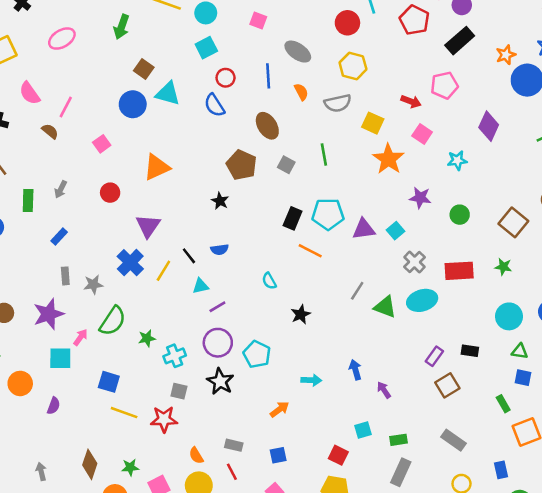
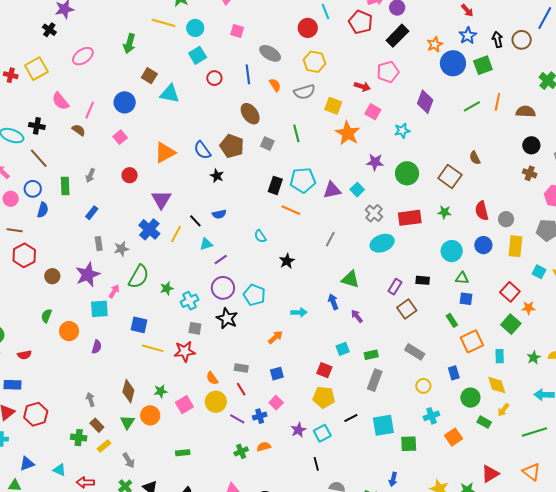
blue circle: (133, 104) -> (125, 102), moved
blue semicircle: (214, 105) -> (202, 150), moved
green circle: (460, 215) -> (407, 173), size x1.5
green triangle: (385, 307) -> (350, 279), moved

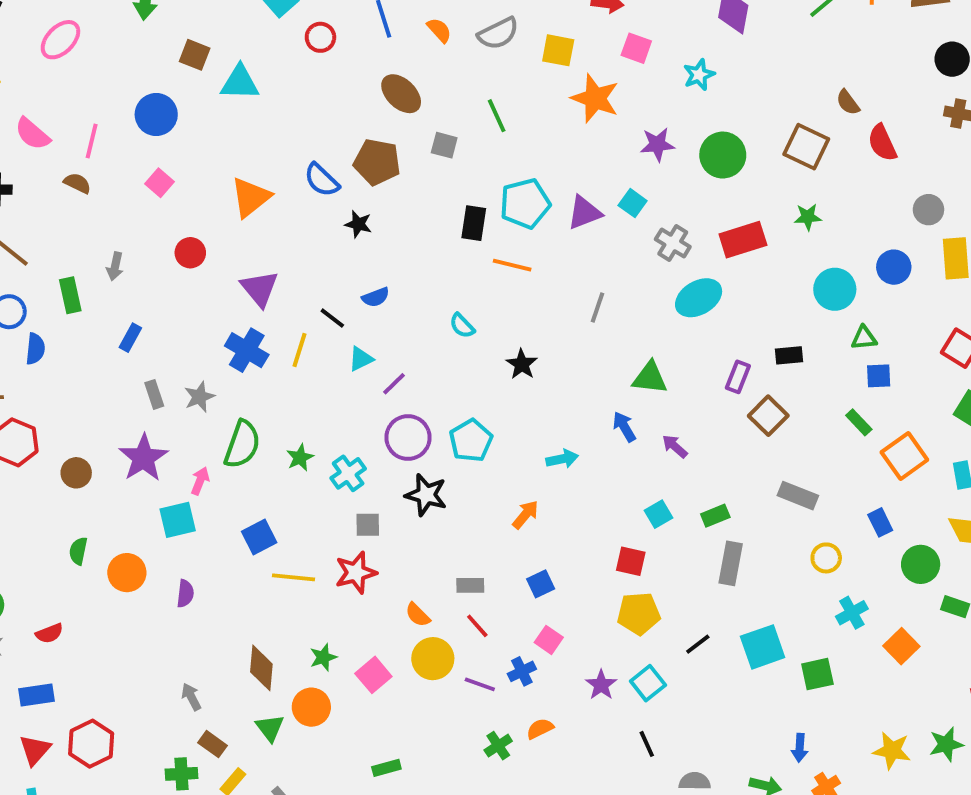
red semicircle: (482, 211) -> (882, 143), moved
cyan pentagon: (254, 295) -> (471, 440), turned 30
blue square: (139, 325) -> (259, 537), turned -30

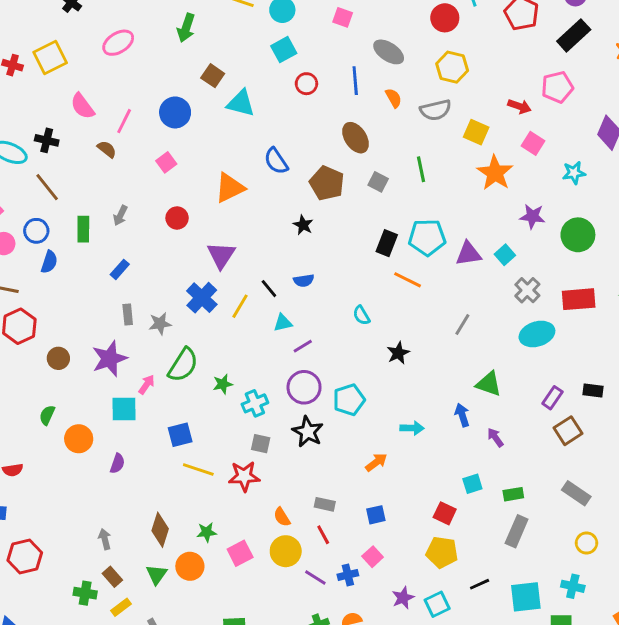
blue semicircle: (322, 180) -> (276, 161), moved
cyan cross: (852, 613) -> (573, 586), moved, turned 30

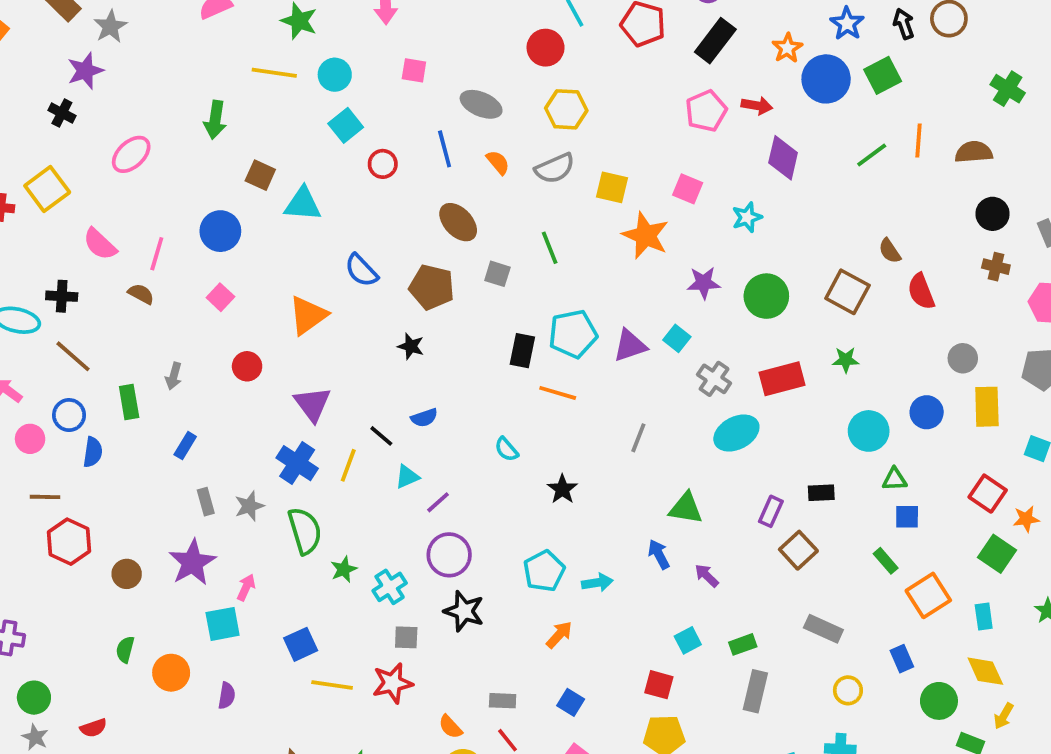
red arrow: (519, 106) -> (757, 106), moved
green semicircle: (183, 365) -> (305, 531), moved, turned -39
cyan pentagon: (349, 400) -> (544, 571), moved
blue square: (376, 515) -> (571, 702), turned -36

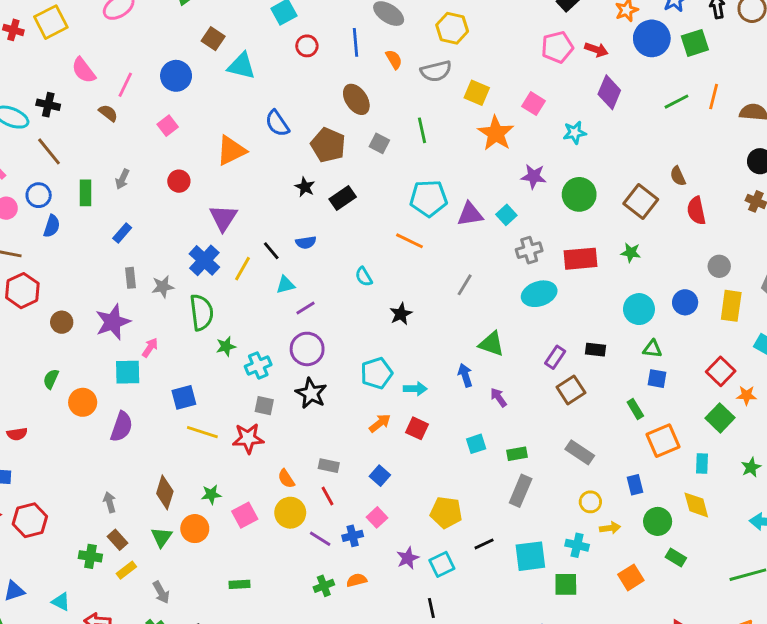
black rectangle: (522, 351) -> (343, 198), moved, turned 35
gray cross: (714, 379) -> (529, 250), turned 30
red square: (659, 685) -> (417, 428), moved
purple semicircle: (227, 696) -> (122, 427), size x1.5
yellow arrow: (1004, 716) -> (610, 528), moved, turned -138

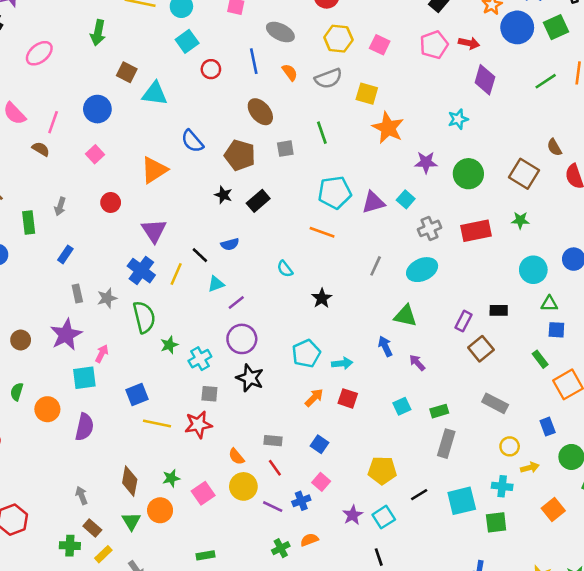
pink square: (533, 104) -> (380, 45), moved
gray square: (379, 143) -> (285, 149), turned -30
cyan ellipse: (539, 294) -> (422, 270), moved

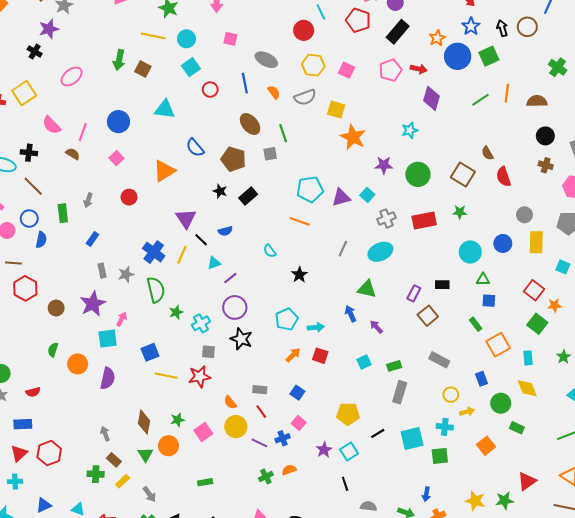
brown square: (127, 72) -> (143, 69), moved
green line: (322, 133) -> (283, 133), moved
purple triangle: (154, 231) -> (186, 218), moved

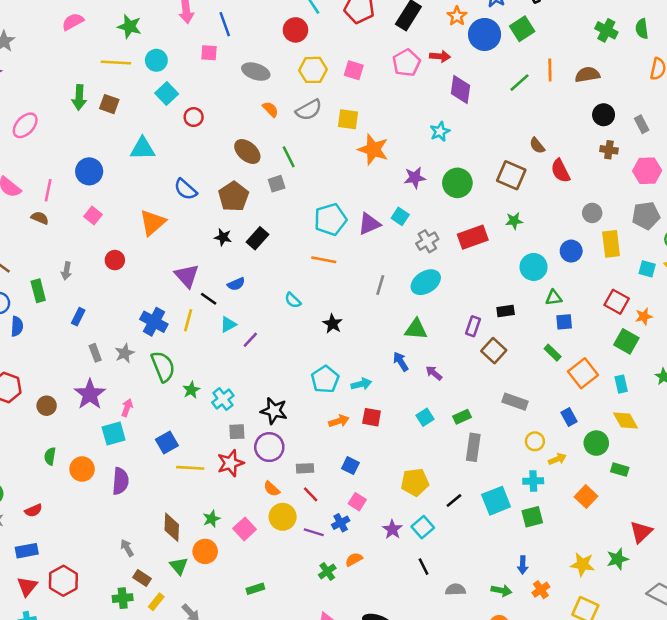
blue line: (245, 83) -> (225, 24), moved
brown pentagon: (233, 159) -> (234, 196), turned 30
purple circle: (235, 307) -> (269, 447), moved
orange arrow: (293, 355) -> (339, 421), turned 35

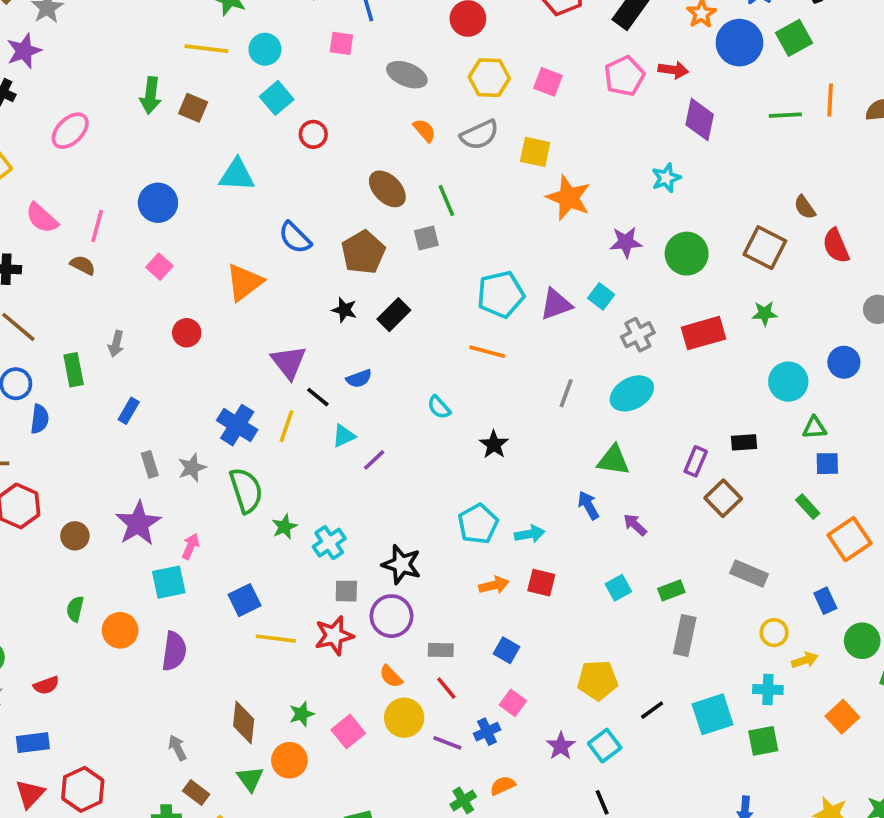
green line: (520, 83) -> (785, 115), turned 35

